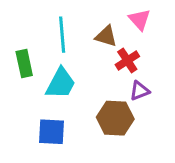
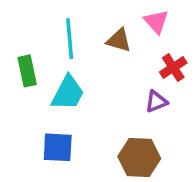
red cross: (127, 61) -> (173, 67), moved
brown hexagon: (115, 118) -> (139, 158), moved

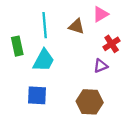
pink triangle: (156, 22) -> (101, 14), turned 42

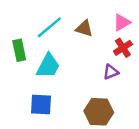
pink triangle: (101, 14) -> (122, 22), moved
cyan line: (45, 25) -> (49, 27), turned 55

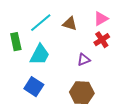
purple triangle: (111, 72) -> (84, 60), moved
blue square: (41, 104) -> (34, 87), turned 30

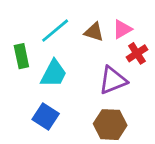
pink triangle: (101, 19) -> (122, 29), moved
purple triangle: (84, 60) -> (113, 80), size x1.6

